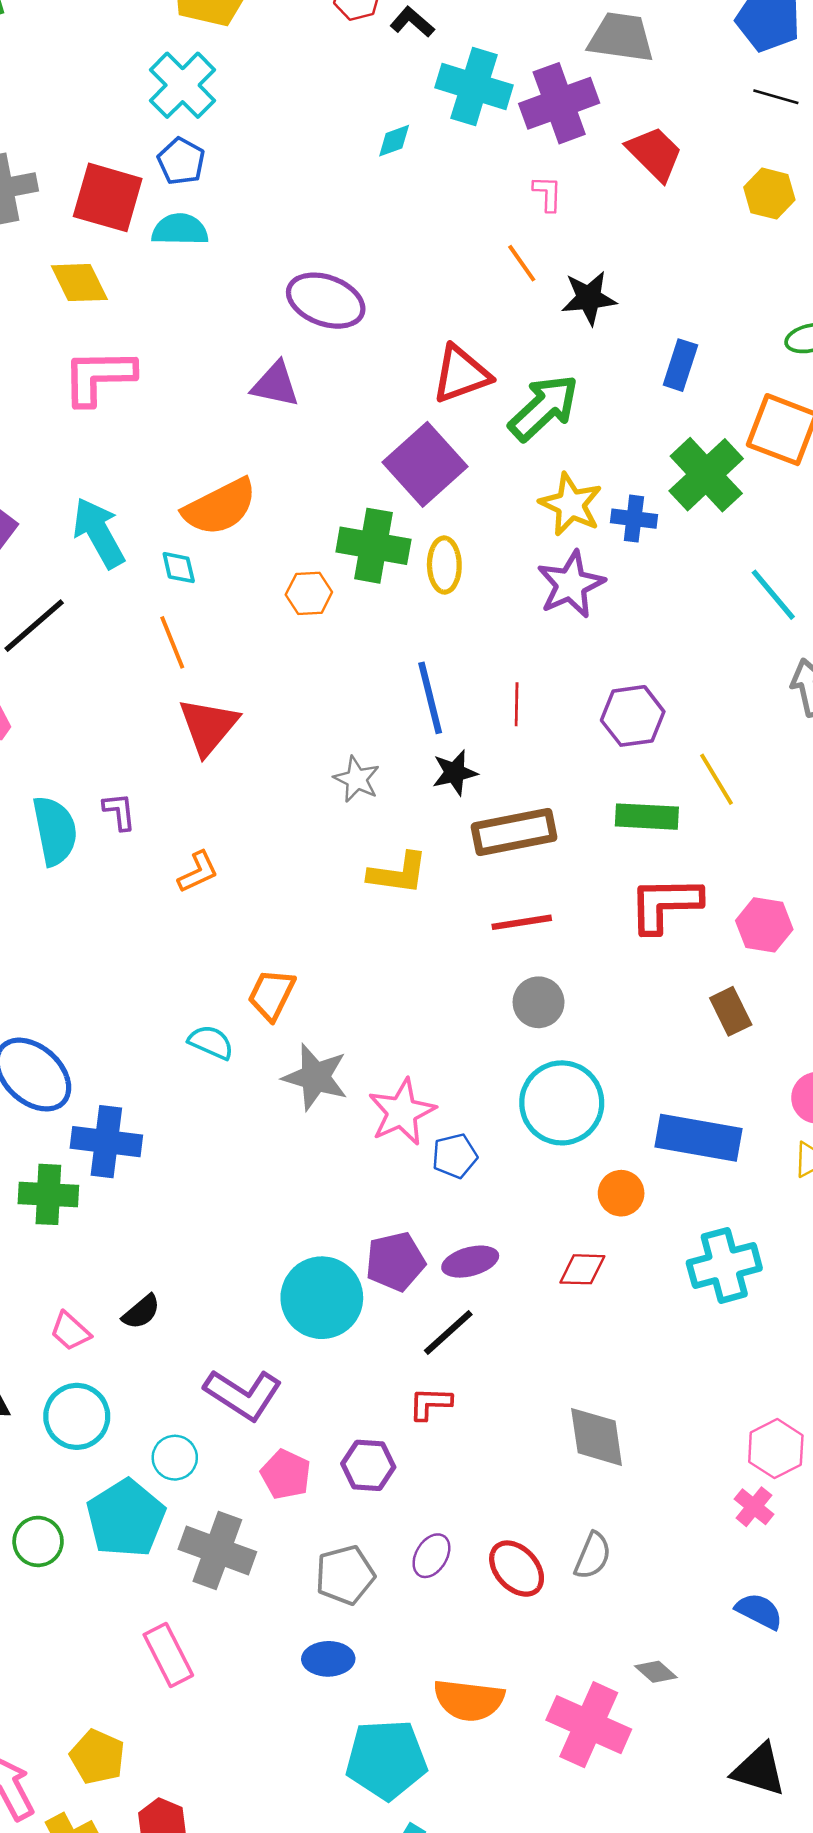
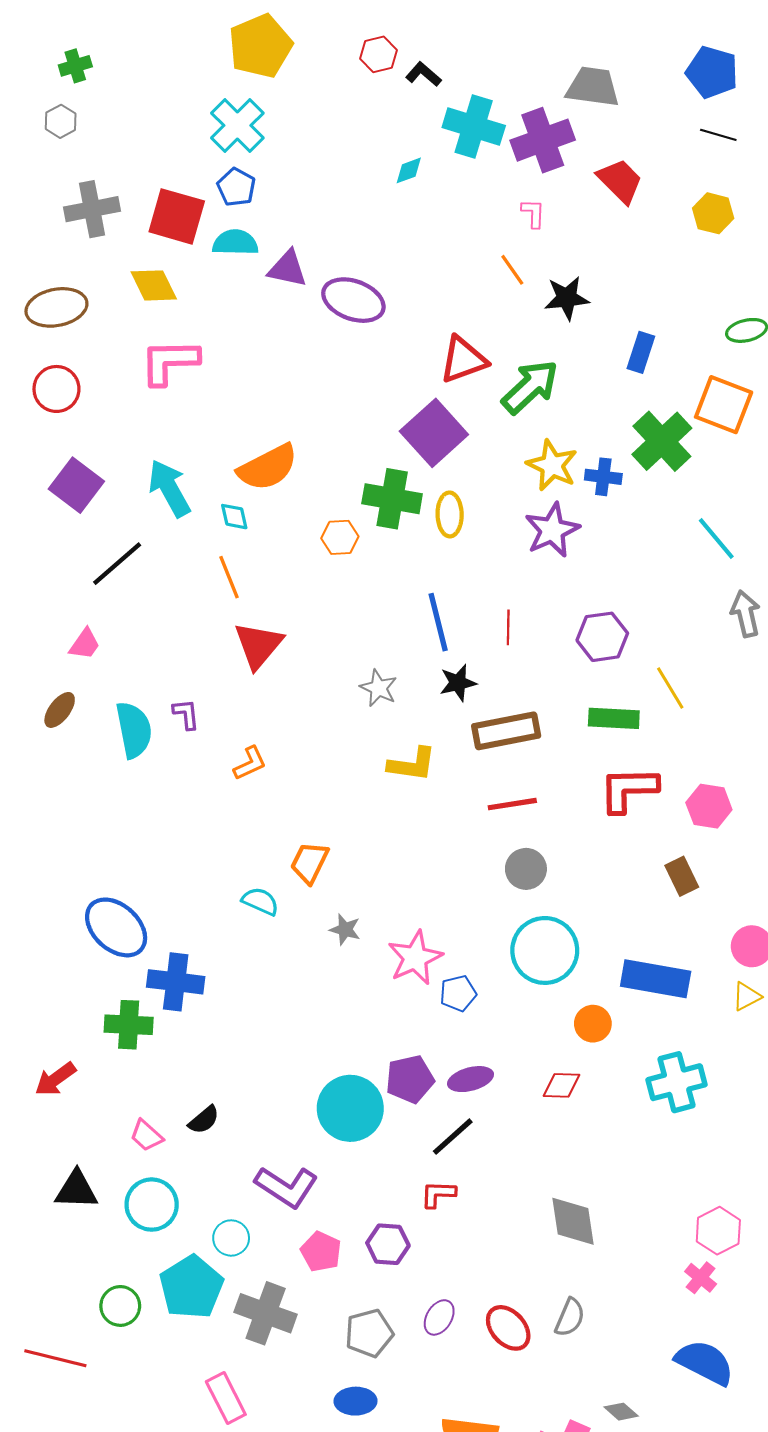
purple triangle: (275, 384) -> (288, 269), moved
gray star: (315, 1077) -> (345, 930), size x0.6
blue semicircle: (759, 1611) -> (705, 1362), size x1.5

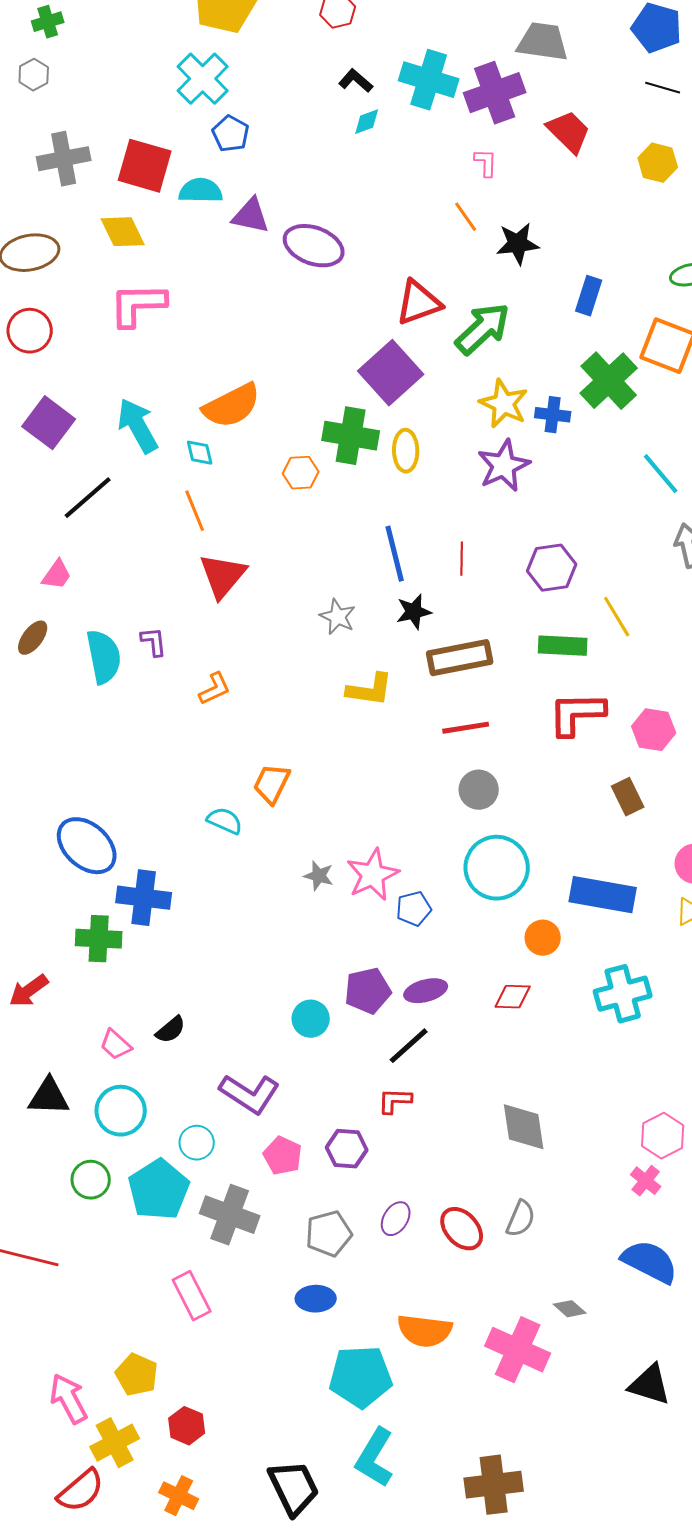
black L-shape: (423, 74) -> (356, 81), moved
blue pentagon: (236, 187) -> (231, 134), moved
gray star: (345, 930) -> (319, 876), moved
cyan circle: (350, 1108) -> (311, 1019), size x0.6
green circle: (120, 1306) -> (91, 1180), moved

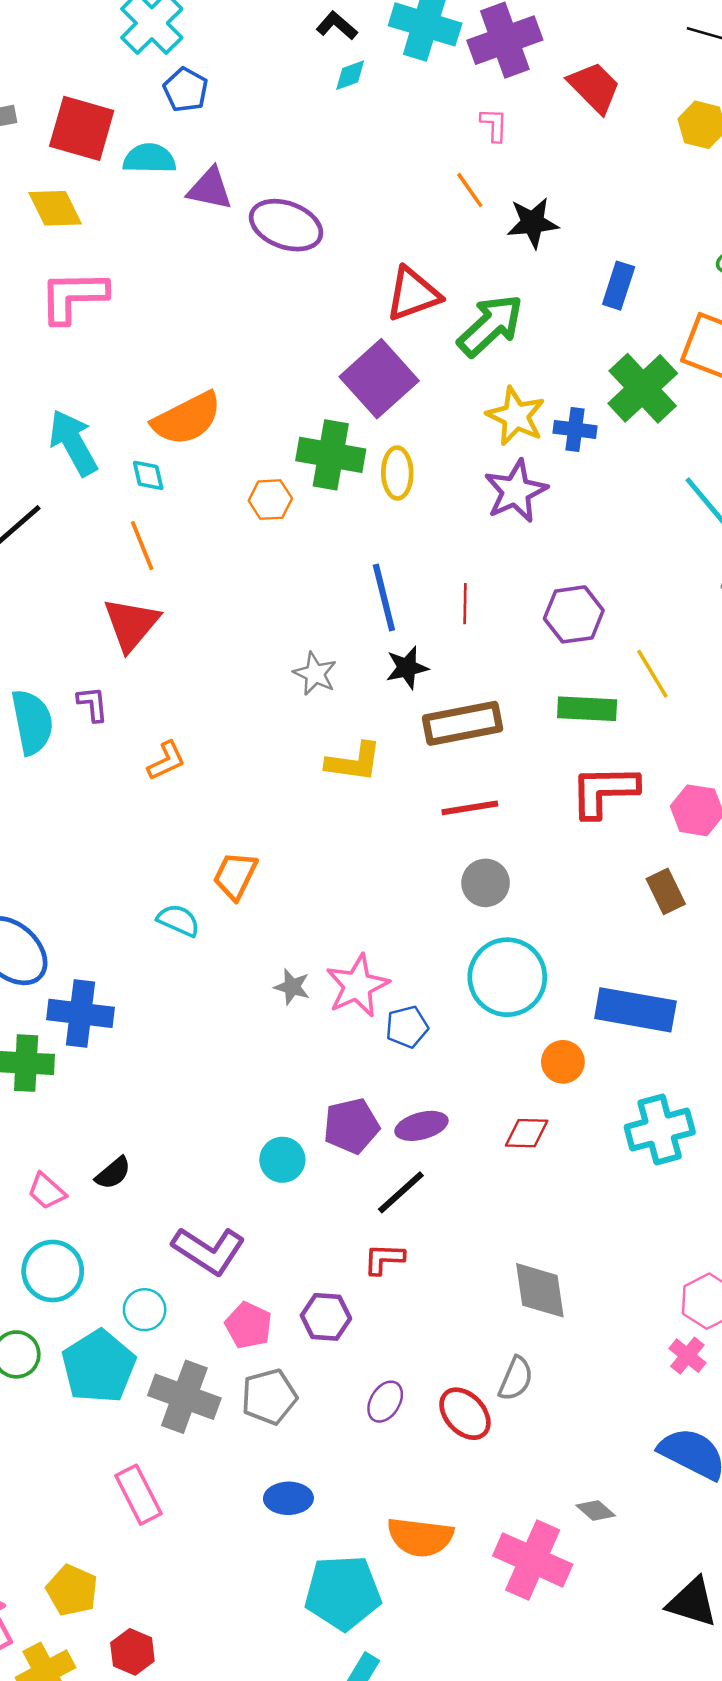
red triangle: (223, 576) -> (131, 624), moved
gray semicircle: (521, 1219) -> (516, 1379), moved
gray pentagon: (329, 1234) -> (269, 1397), moved

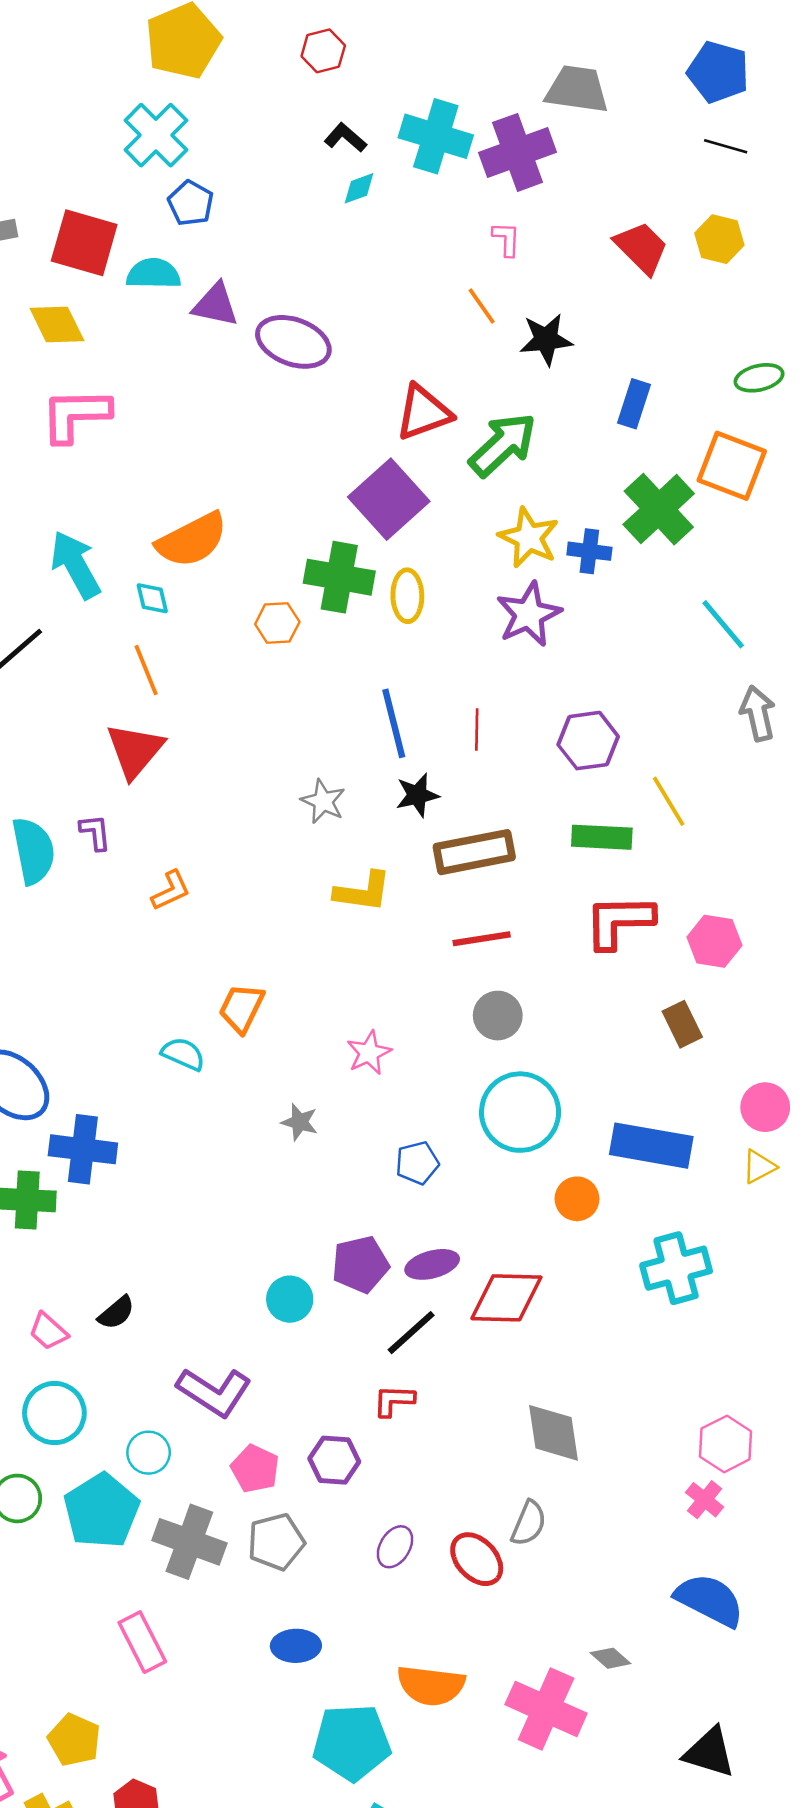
red trapezoid: (594, 87) -> (641, 248), moved
pink star: (357, 986) -> (369, 1053), moved, size x0.7
red diamond: (527, 1133) -> (506, 1298), moved, size x1.6

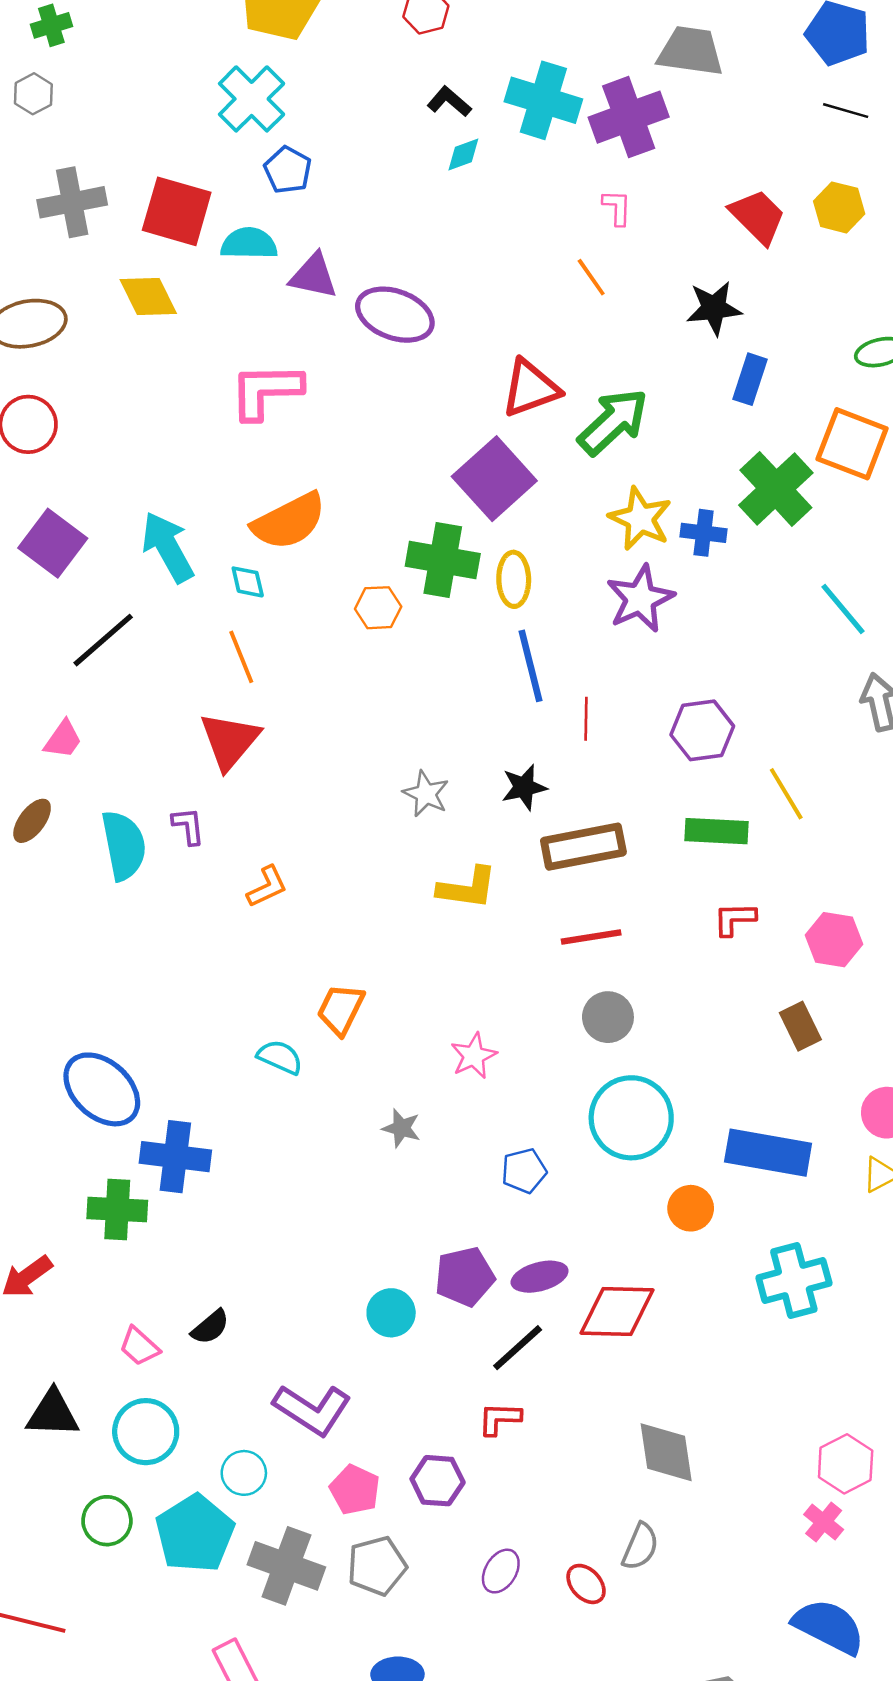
black star: (546, 339) -> (714, 308), moved
pink L-shape: (75, 415) -> (266, 391), moved
blue line: (394, 723) -> (530, 666), moved
red L-shape: (619, 921) -> (735, 919), size x0.6
red ellipse: (477, 1559) -> (586, 1584), size x0.7

